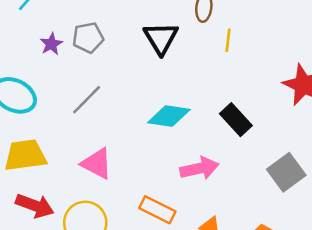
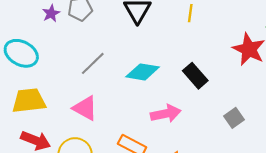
gray line: (87, 100) -> (93, 63), moved
gray square: (286, 172) -> (234, 118), size x0.7

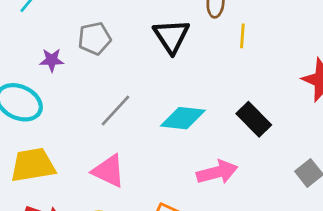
purple star: (51, 13) -> (52, 60), moved, turned 30

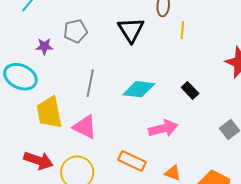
gray line: (116, 110) -> (90, 83), turned -32
black rectangle: (254, 119) -> (190, 90), size x0.7
yellow trapezoid: (33, 165) -> (49, 112), moved, turned -92

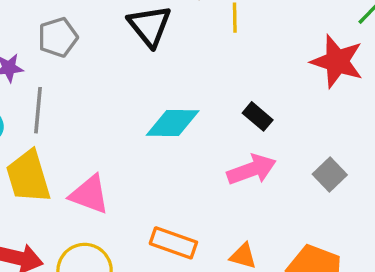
gray line: (90, 83) -> (38, 110), moved
pink arrow: (163, 128) -> (252, 170), moved

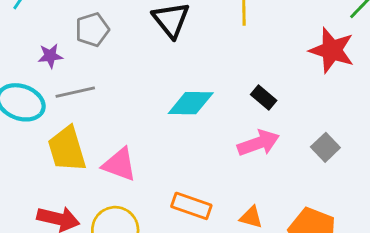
gray line: (38, 110) -> (75, 92), turned 72

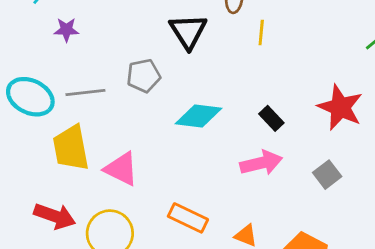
gray pentagon: (92, 30) -> (144, 76), moved
red star: (332, 50) -> (340, 107), moved
purple star: (50, 56) -> (66, 30), moved

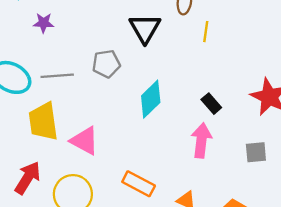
cyan diamond: (199, 116) -> (151, 99), turned -54
pink arrow: (261, 163) -> (201, 140), turned -72
gray square: (327, 175) -> (256, 152), turned 30
red arrow: (55, 216) -> (28, 178), turned -80

